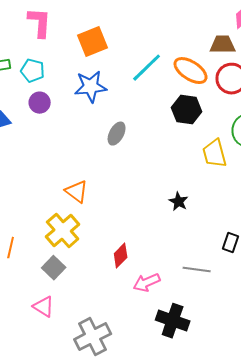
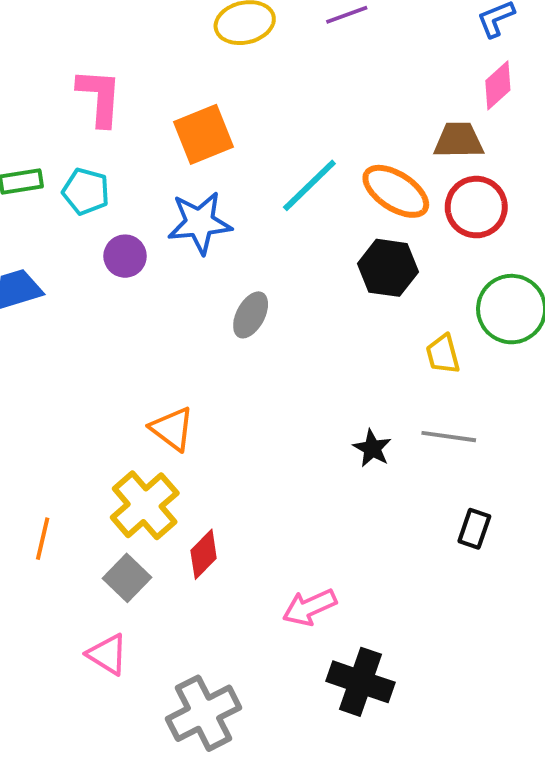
purple circle: (40, 103) -> (125, 256), moved
yellow trapezoid: (215, 154) -> (443, 354), size x0.7
red diamond: (121, 256) -> (204, 554), moved
gray line: (197, 270) -> (449, 437), moved

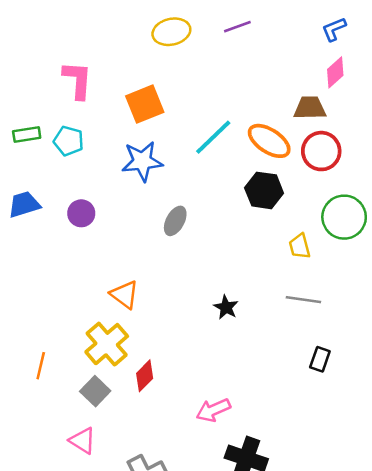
purple circle: (125, 256) -> (81, 213), moved
black star: (372, 448) -> (226, 307), moved

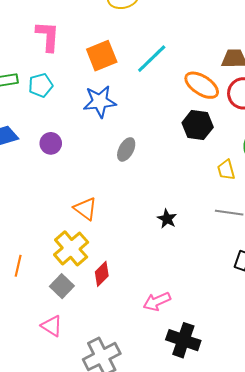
cyan line: (213, 137) -> (152, 59), moved
cyan pentagon: (69, 141) -> (41, 85), turned -30

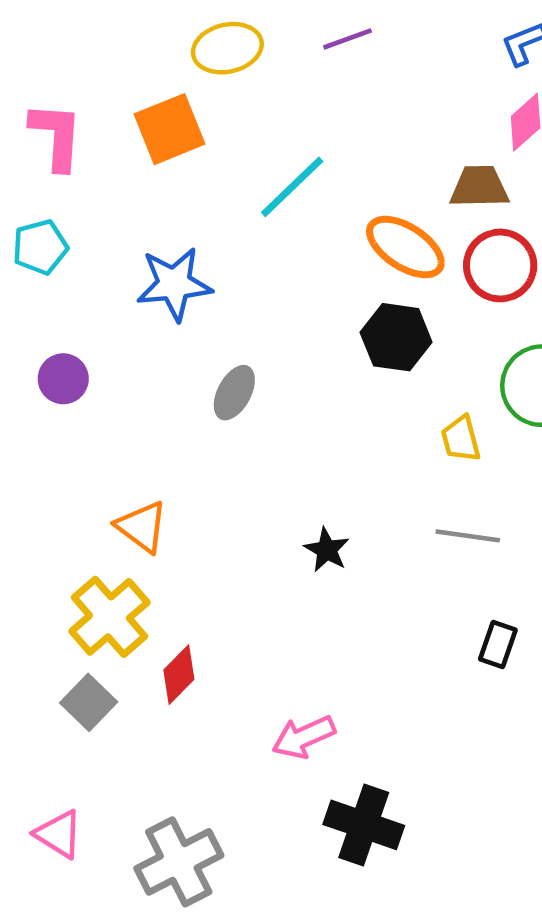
orange square: (102, 56) -> (170, 129), moved
pink triangle: (52, 326) -> (59, 834), moved

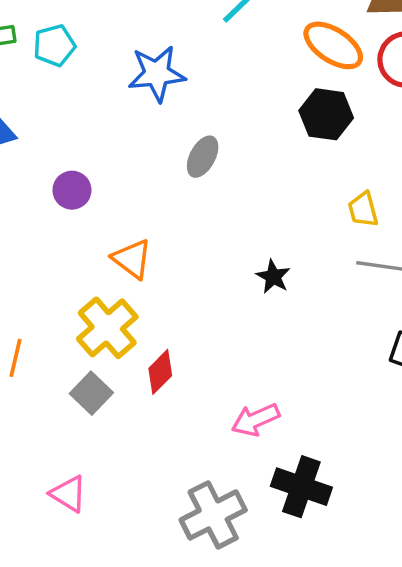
purple circle: (63, 379) -> (72, 190), moved
yellow trapezoid: (461, 439) -> (363, 210), moved
gray cross: (179, 862) -> (213, 515), moved

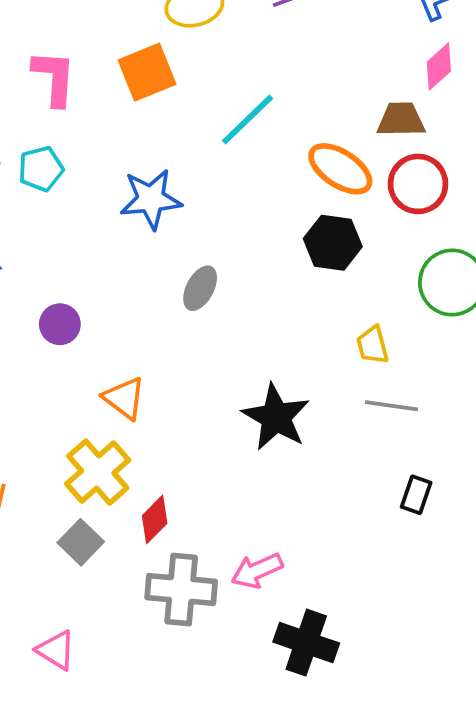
black star: (273, 277) -> (276, 417), size x1.8
gray cross: (213, 515) -> (181, 590), moved, turned 32

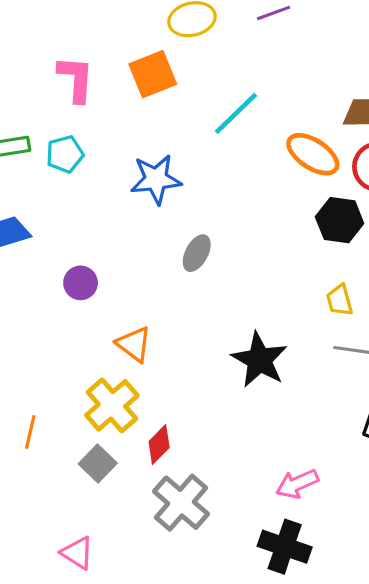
black hexagon: (333, 243) -> (340, 220), moved
pink arrow: (257, 571) -> (297, 484), moved
gray cross: (181, 590) -> (181, 503), turned 36

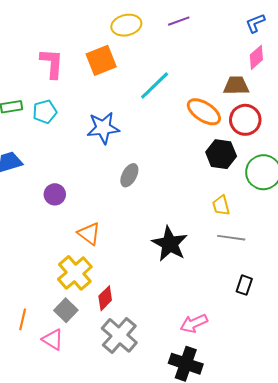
orange line: (30, 432) -> (23, 319), moved
pink triangle: (77, 553) -> (53, 339), moved

